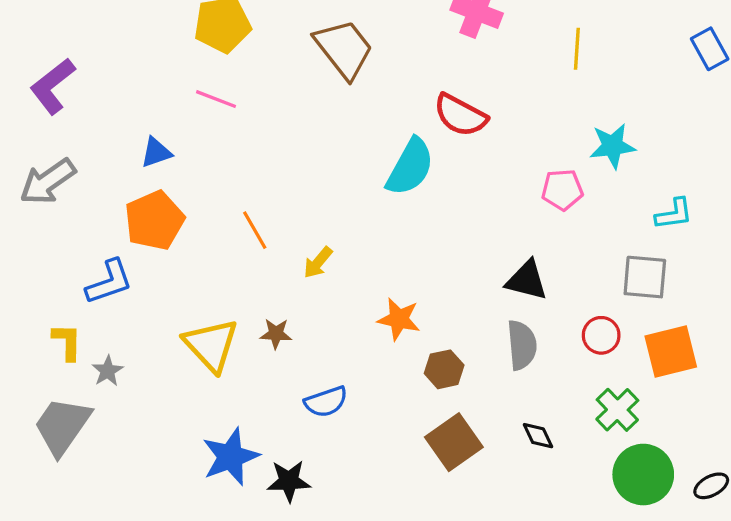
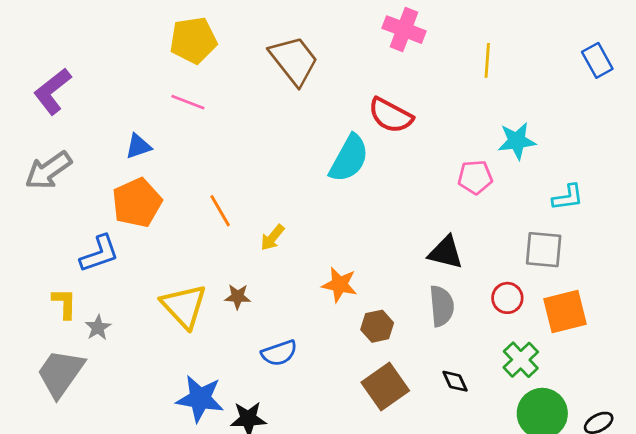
blue star: (231, 457) -> (200, 399), turned 30

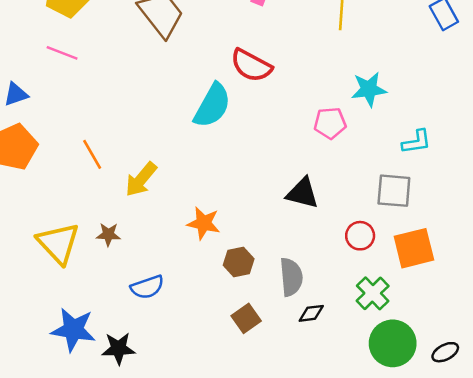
yellow arrow: (272, 238) -> (141, 179), size x1.4
gray semicircle: (442, 306) -> (291, 277), moved
black diamond: (455, 381) -> (311, 313), turned -72
brown square: (385, 387) -> (246, 318), size x0.7

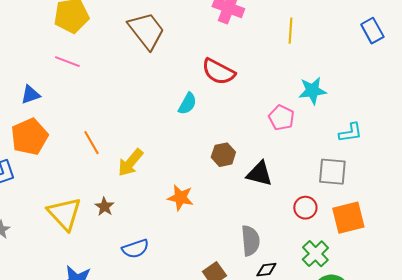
cyan semicircle: (212, 105) -> (187, 104), size x0.6
pink pentagon: (330, 123) -> (281, 118), turned 30
brown star: (108, 234) -> (104, 207), turned 30
brown hexagon: (239, 262) -> (223, 155), moved

